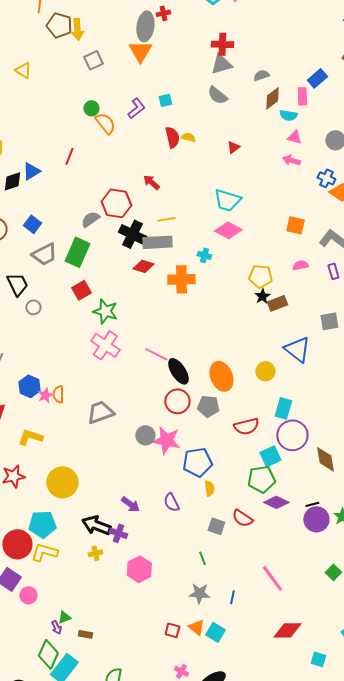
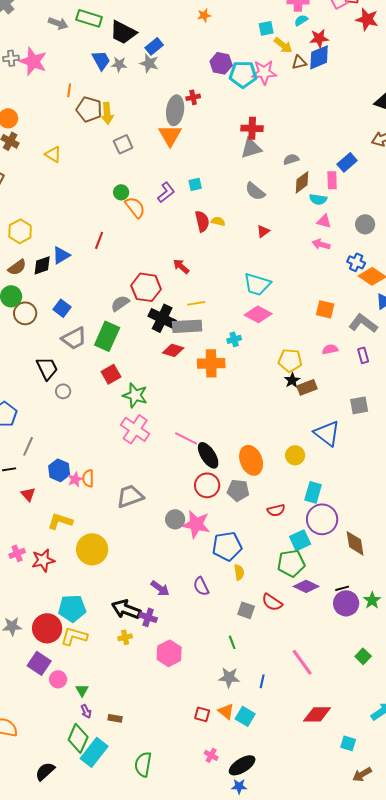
gray semicircle: (217, 95) -> (255, 191), moved
cyan cross: (204, 255) -> (234, 339), turned -32
red semicircle: (246, 426) -> (276, 510), size x0.7
yellow circle: (62, 482) -> (92, 549), moved
green triangle: (64, 617) -> (82, 690), moved, turned -40

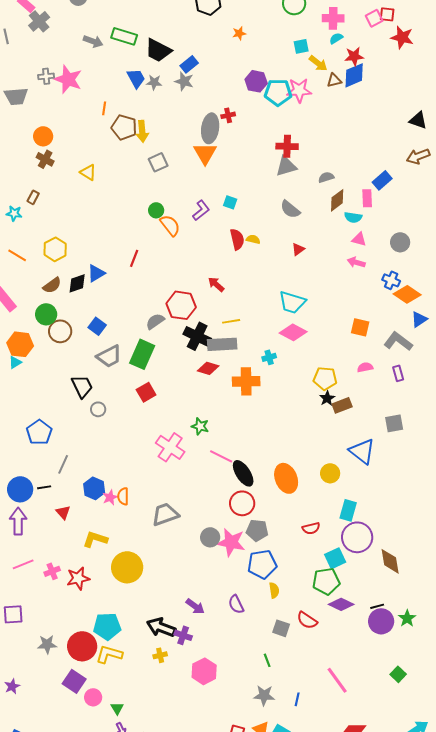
cyan square: (195, 184) -> (230, 202), turned 32
green star: (135, 395) -> (200, 426), moved, size x0.7
gray pentagon: (238, 490) -> (257, 530), moved

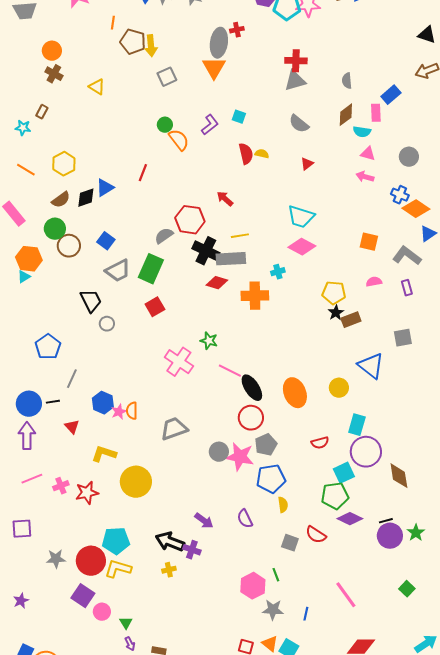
gray semicircle: (326, 177) -> (347, 81), moved, turned -77
gray pentagon: (257, 530) -> (266, 445), turned -30
pink hexagon: (204, 671) -> (253, 586), moved

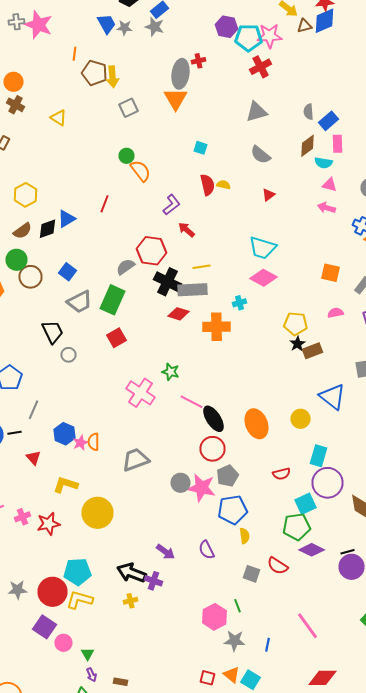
red cross: (296, 61) -> (260, 67), moved, turned -30
blue rectangle: (391, 95) -> (328, 121), moved
purple L-shape: (210, 125) -> (172, 205), moved

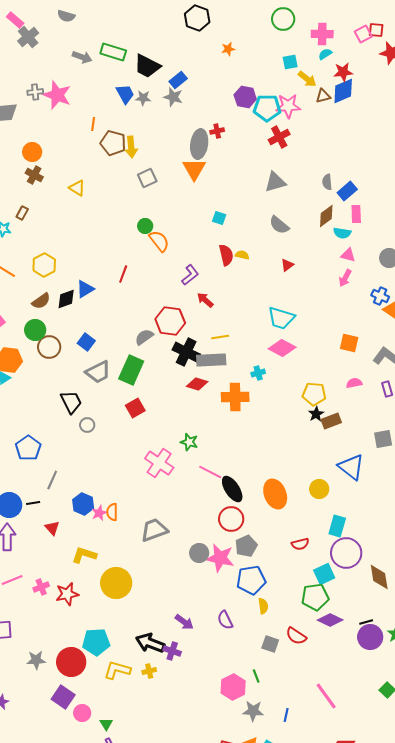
pink arrow: (326, 208) -> (345, 278), turned -78
yellow L-shape: (80, 600) -> (117, 670), moved

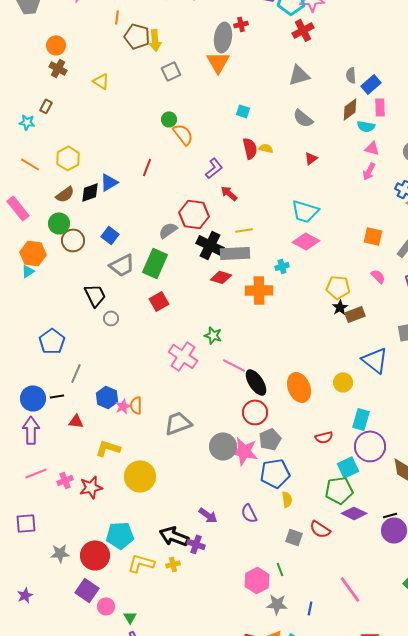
pink semicircle: (354, 383) -> (378, 276), turned 56
red triangle: (52, 528) -> (76, 421), turned -42
gray circle: (199, 553) -> (223, 446), size x1.4

